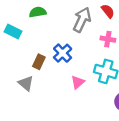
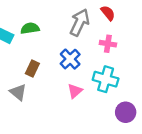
green semicircle: (38, 12) -> (30, 28), moved
blue cross: (63, 53) -> (70, 59), moved

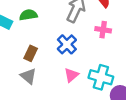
cyan cross: (106, 79) -> (101, 77), moved
gray triangle: (18, 92) -> (28, 76), moved

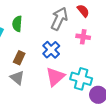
green semicircle: (28, 15) -> (17, 24), turned -77
pink triangle: (71, 75) -> (55, 77), size x1.5

